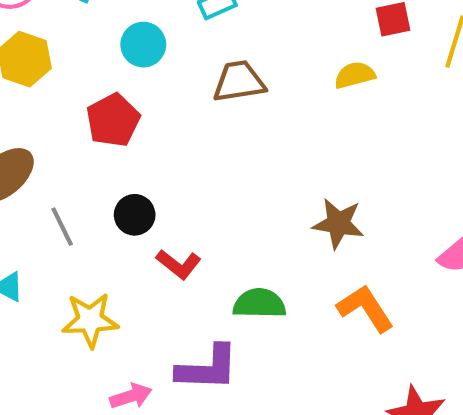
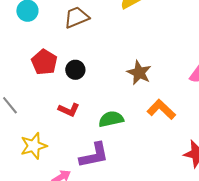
red pentagon: (113, 120) -> (44, 62), moved
black circle: (135, 215) -> (75, 70), moved
brown star: (338, 223) -> (139, 73), turned 30

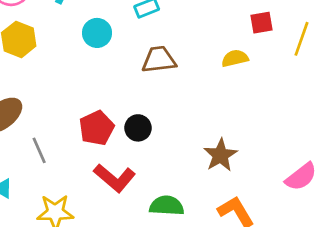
red pentagon: (44, 62) -> (97, 128), moved
red L-shape: (69, 110) -> (115, 178), size x1.4

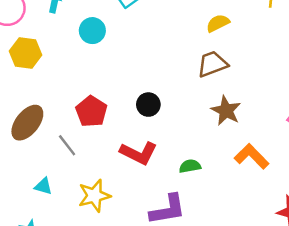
brown trapezoid: (159, 60) -> (212, 64), moved
red pentagon: (97, 128) -> (91, 111), moved
green semicircle: (167, 206) -> (190, 166), size x0.7

